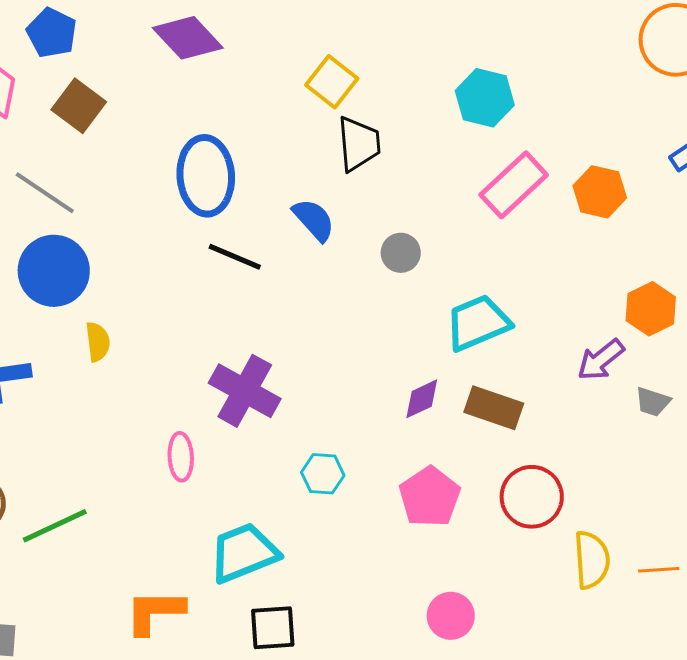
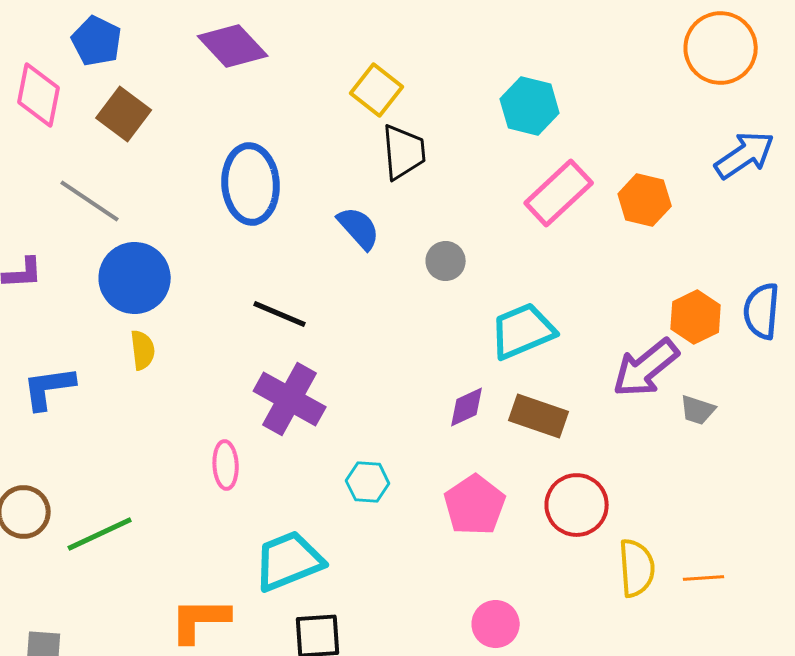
black line: (235, 257) -> (280, 314), moved
blue circle: (54, 271) -> (135, 278), moved
purple arrow: (601, 360) -> (646, 368), size x1.4

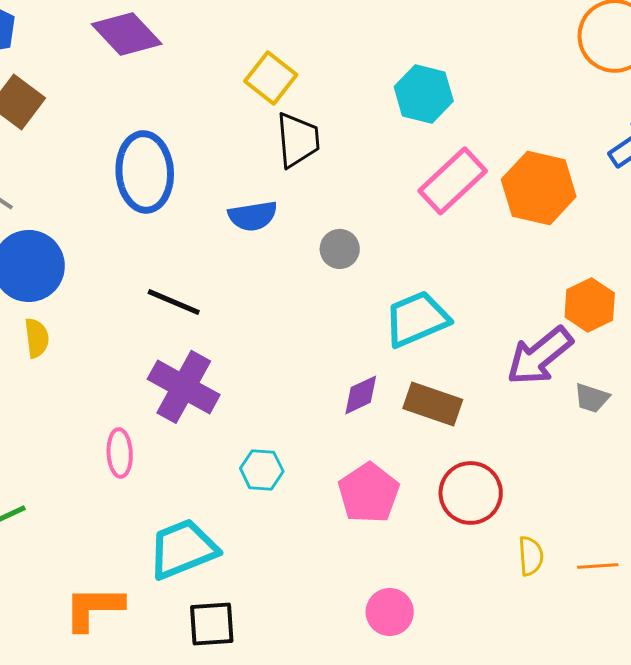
orange hexagon: (645, 200) -> (539, 188), size x1.4
blue semicircle: (359, 228) -> (253, 216), turned 123
yellow semicircle: (637, 568) -> (531, 556), size x0.7

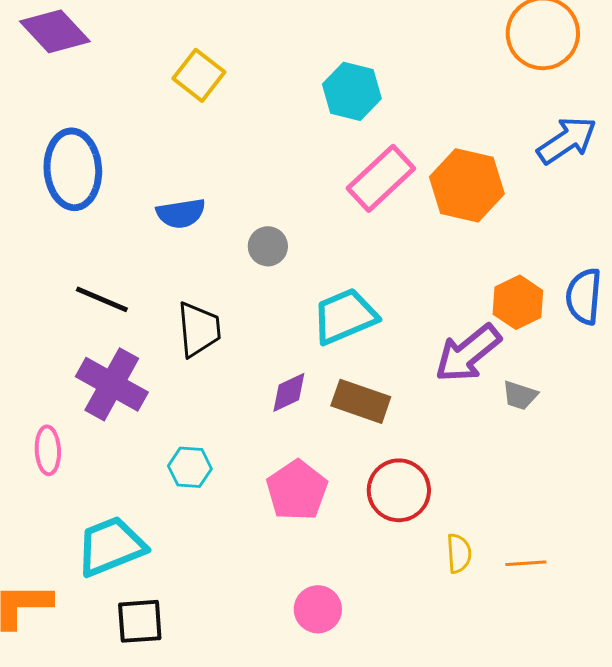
black trapezoid: (298, 140) -> (199, 329), moved

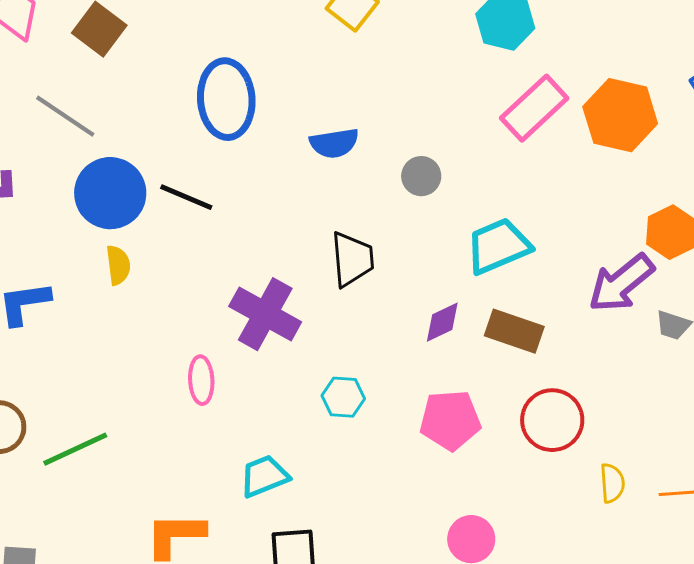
black line: (102, 299) -> (186, 197), moved
pink pentagon: (297, 490) -> (450, 420), turned 30
cyan trapezoid: (111, 546) -> (264, 476), size x0.7

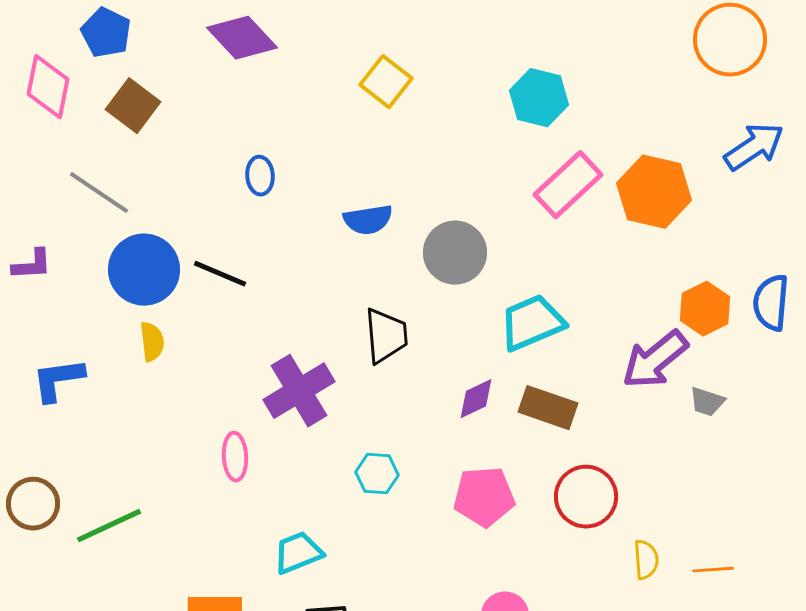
blue ellipse: (226, 99) -> (260, 176), size x0.5
gray circle: (421, 176) -> (455, 253), size x1.6
purple cross: (265, 314) -> (299, 391), turned 30

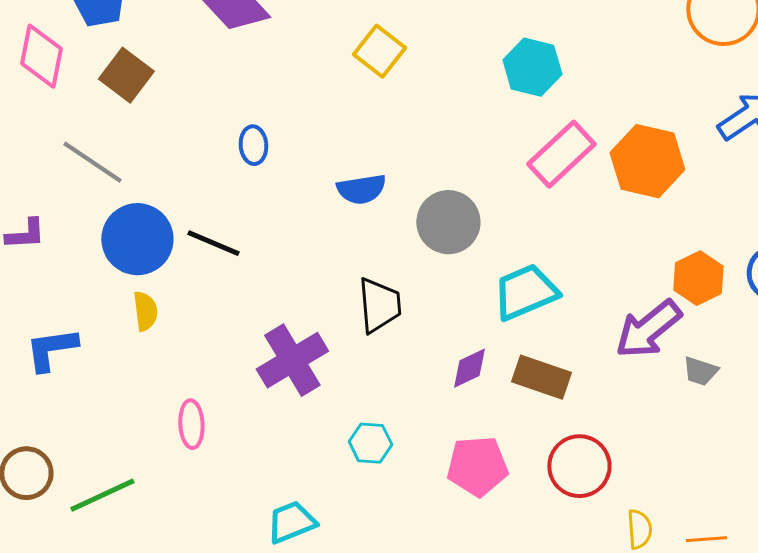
pink ellipse: (235, 457) -> (191, 424), moved

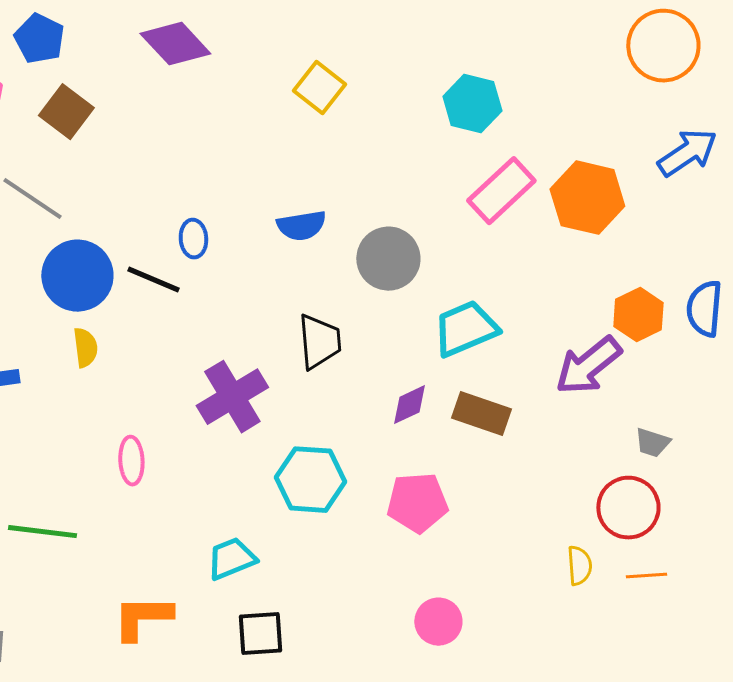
blue ellipse: (253, 145) -> (193, 239), moved
gray trapezoid: (700, 371) -> (652, 443), moved
cyan hexagon: (370, 443) -> (310, 480), size x1.6
red circle: (579, 466) -> (628, 508), moved
green line: (102, 495) -> (42, 532), turned 32

